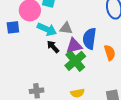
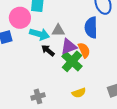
blue semicircle: (89, 39) -> (91, 27), moved
orange semicircle: (110, 53) -> (84, 50), moved

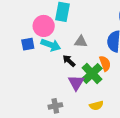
cyan arrow: (39, 34) -> (51, 45), moved
purple triangle: (69, 47) -> (76, 83), moved, turned -42

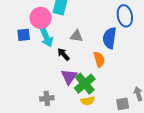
cyan arrow: (51, 45) -> (46, 37), turned 42
green cross: (92, 74) -> (85, 84), moved

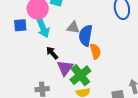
blue semicircle: (110, 38) -> (86, 35), moved
black arrow: (63, 54) -> (52, 53), moved

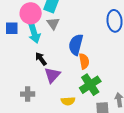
gray triangle: (73, 27) -> (53, 23), moved, turned 40
green cross: (80, 75) -> (90, 85), moved

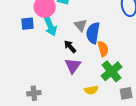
gray triangle: (53, 23) -> (81, 25), moved
black arrow: (41, 59) -> (70, 47), moved
gray cross: (28, 94) -> (34, 93), moved

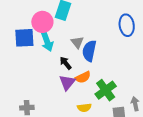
blue square: (27, 24) -> (24, 38), size x1.5
orange semicircle: (103, 49) -> (83, 77), moved, turned 77

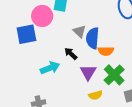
cyan arrow: (47, 42) -> (50, 68), moved, turned -84
orange semicircle: (83, 77) -> (106, 51), moved, turned 35
purple triangle: (67, 82) -> (88, 72), moved

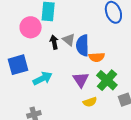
blue square: (26, 34) -> (18, 65), moved
black arrow: (71, 54) -> (54, 42), moved, turned 40

